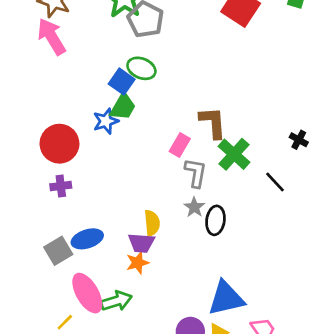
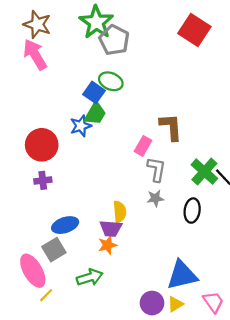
green cross: (234, 154) -> (204, 172), moved
gray star: (194, 207) -> (155, 198), turned 30
black ellipse: (215, 220) -> (192, 211), moved
gray square: (58, 251) -> (54, 250), moved
pink ellipse: (87, 293) -> (33, 271), moved

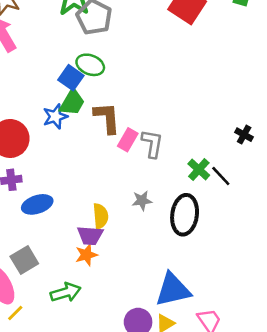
brown L-shape: (171, 127) -> (107, 118), moved
gray L-shape: (156, 169) -> (152, 144), moved
green cross: (204, 172) -> (199, 170), size x0.7
black ellipse: (192, 211) -> (185, 215), size x1.4
blue ellipse: (65, 225) -> (37, 204), moved

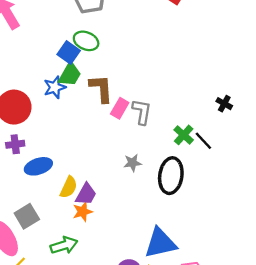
yellow semicircle: (101, 216) -> (69, 187), moved, turned 30
purple trapezoid: (90, 235) -> (86, 194), turned -65

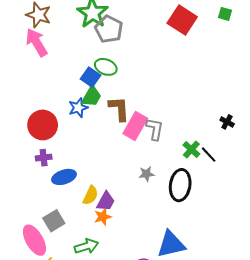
pink rectangle: (120, 108) -> (135, 126), size x1.5

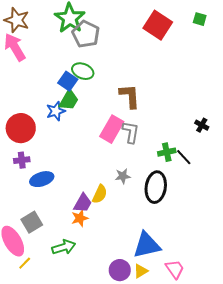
brown L-shape: (119, 109) -> (130, 96), moved
green cross: (191, 149) -> (167, 152), turned 36
yellow semicircle: (90, 195) -> (100, 194), moved

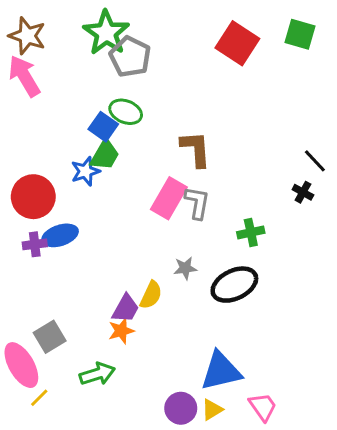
green square: (200, 19) -> (300, 34), size x1.5
black line: (184, 157) -> (315, 161), moved
blue ellipse: (42, 179) -> (60, 235), moved
black ellipse: (156, 187) -> (234, 285), turned 56

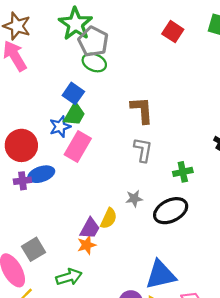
red square: (237, 43) -> (173, 32), size x0.7
green ellipse: (126, 112) -> (94, 63), moved
pink rectangle: (169, 198) -> (78, 147), moved

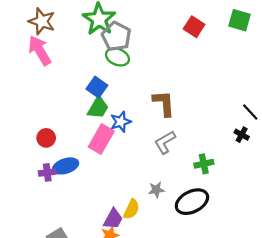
blue star: (60, 127) -> (121, 122), moved
red circle: (21, 145) -> (46, 138), size x0.6
gray L-shape: (143, 150) -> (165, 142), turned -130

